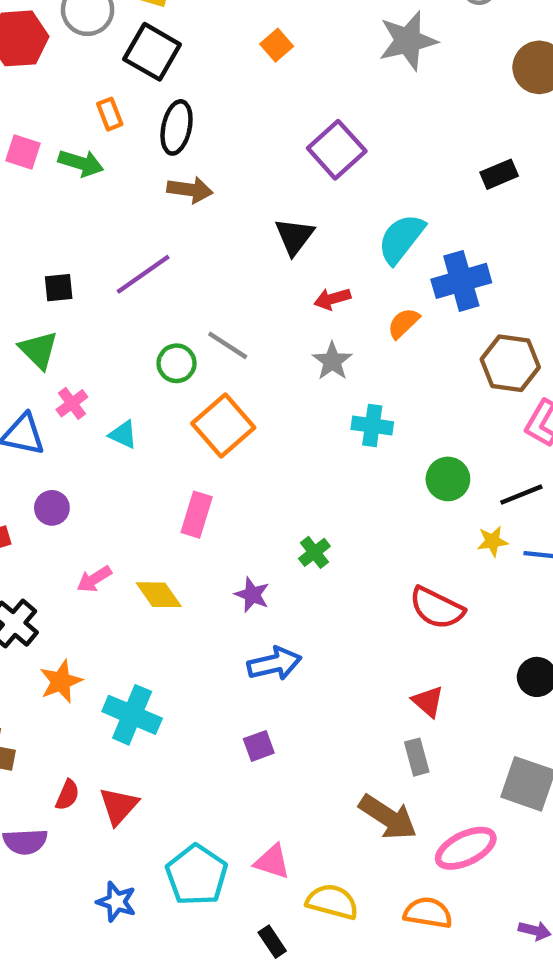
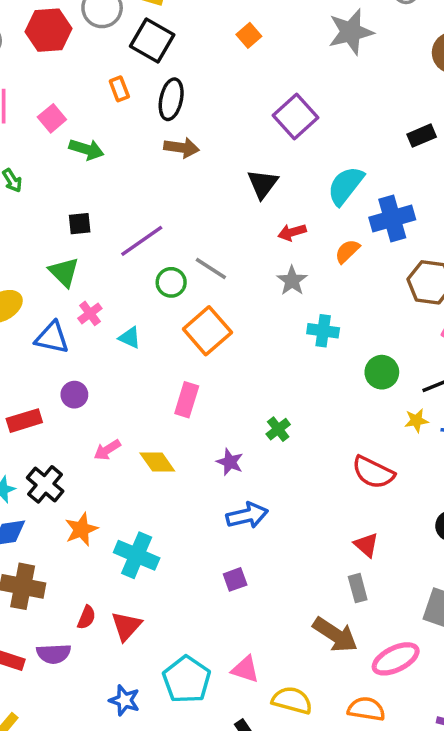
pink square: (23, 152) -> (52, 118), turned 32
green arrow: (81, 163) -> (86, 149), moved
purple line: (143, 274) -> (142, 241), moved

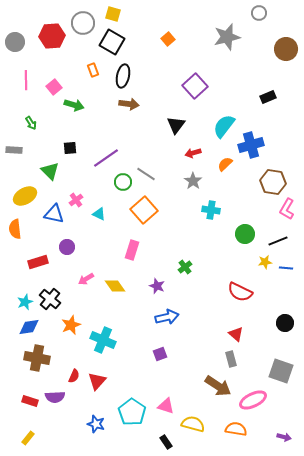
green triangle: (64, 272) -> (50, 171), moved

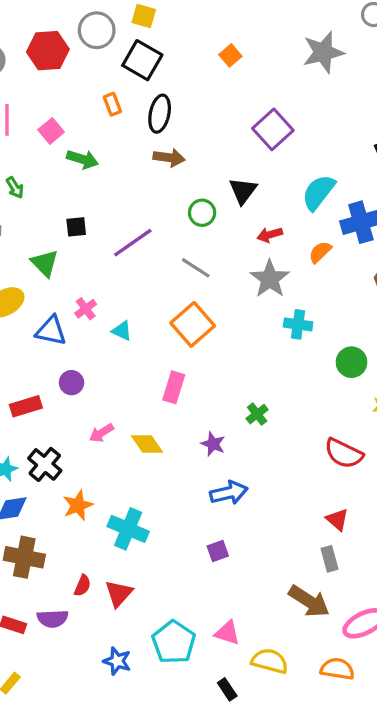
gray star: (193, 181) -> (270, 279), size x1.4
green circle: (123, 182) -> (202, 213), moved

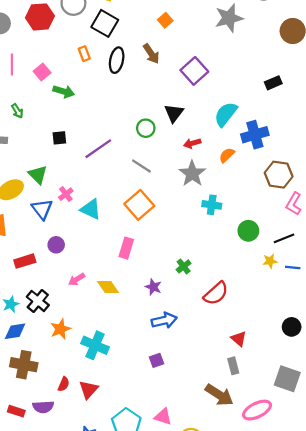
brown arrow: (169, 158) -> (151, 54), moved, turned 48
green triangle: (45, 263) -> (38, 175), moved
blue triangle: (51, 331) -> (42, 209), turned 40
cyan triangle: (122, 331) -> (91, 209), size x1.5
red semicircle: (344, 453) -> (216, 293), moved, turned -68

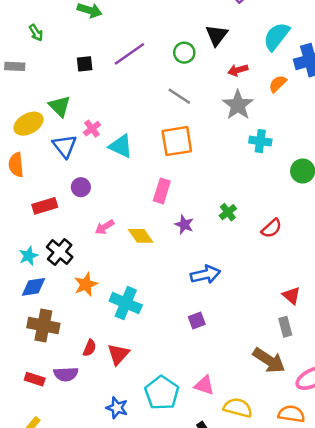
purple line: (98, 149) -> (129, 54), moved
orange square: (139, 205) -> (177, 141), turned 32
purple star: (153, 287) -> (184, 225), moved
red semicircle: (216, 293) -> (271, 228), moved, size x0.7

